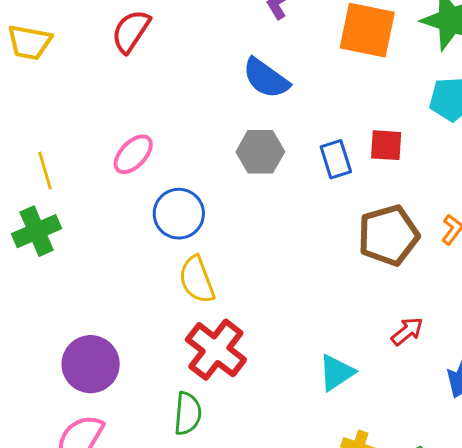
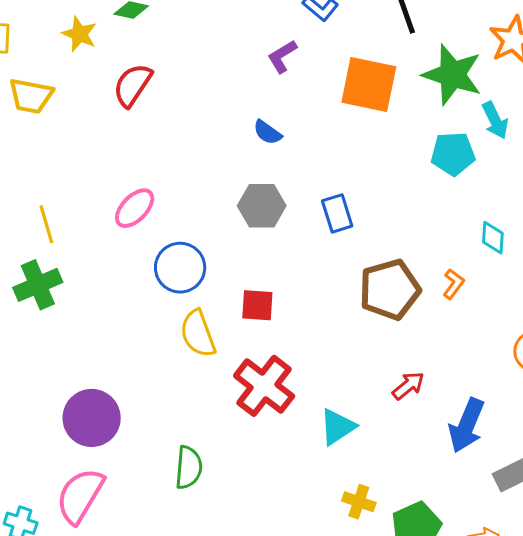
blue semicircle: (266, 78) -> (267, 132), size x0.6
red square: (386, 145) -> (257, 305), moved
red cross: (216, 350) -> (264, 386), moved

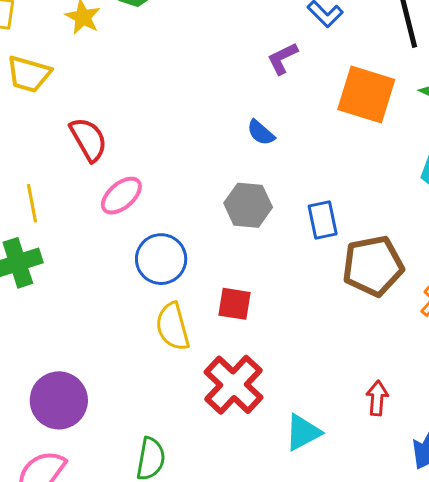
red semicircle: (132, 85) -> (88, 139), moved, turned 111
brown pentagon: (390, 290) -> (373, 266), moved
red arrow: (408, 386) -> (377, 398), turned -52

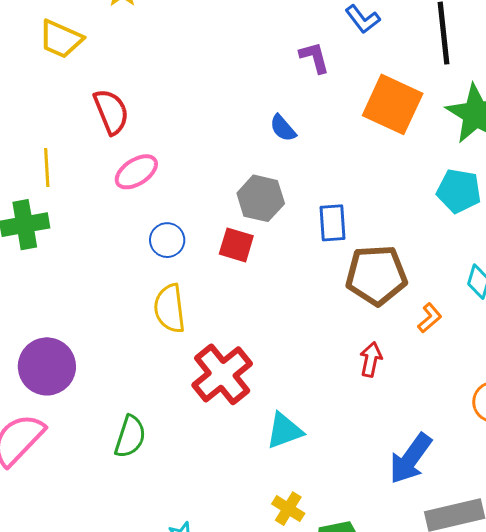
purple L-shape: (283, 58) -> (314, 57), turned 93
blue circle: (161, 259) -> (167, 240), size x0.7
red square: (234, 304) -> (236, 245), moved
red arrow: (377, 398) -> (371, 359), moved

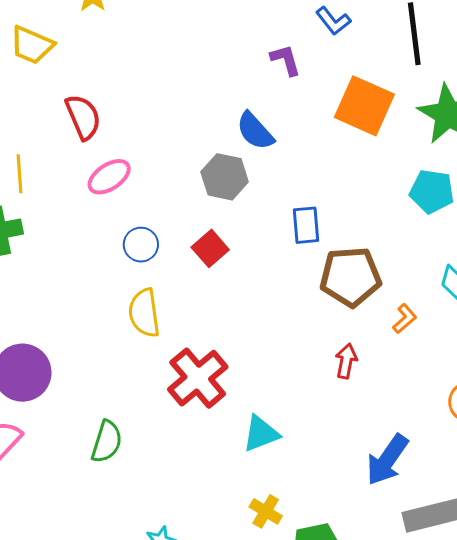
blue semicircle: (283, 128) -> (255, 131), size x1.4
gray hexagon: (261, 198) -> (225, 177), moved
red square: (236, 245) -> (210, 248), turned 33

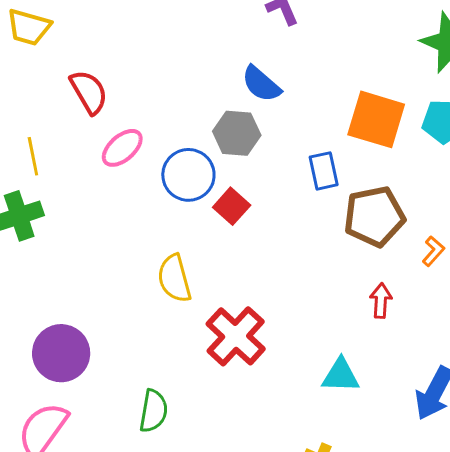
orange square: (364, 106) -> (376, 119), moved
blue circle: (141, 245) -> (188, 175), moved, size x1.5
cyan triangle: (261, 434) -> (341, 375), moved, turned 30

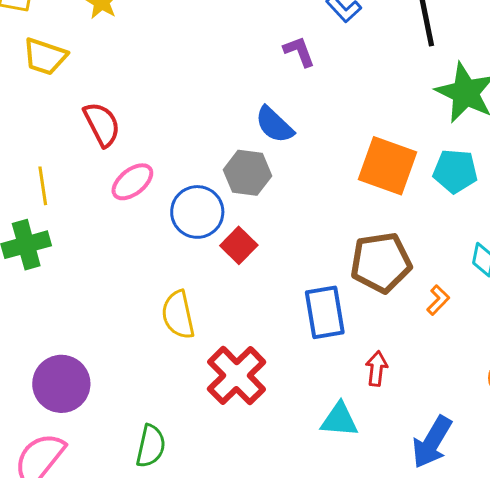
blue rectangle: (324, 171) -> (325, 312), moved, size x1.4
red arrow: (381, 301) -> (377, 369), moved

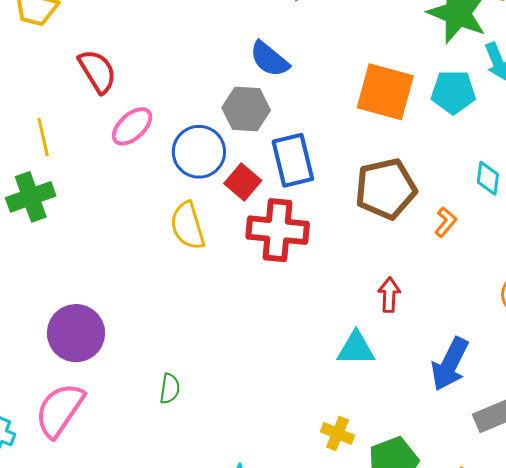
blue rectangle: (325, 312) -> (293, 160), moved
yellow semicircle: (178, 315) -> (188, 226), moved
red cross: (237, 376) -> (278, 230), moved, turned -36
green semicircle: (151, 446) -> (170, 389), size x0.7

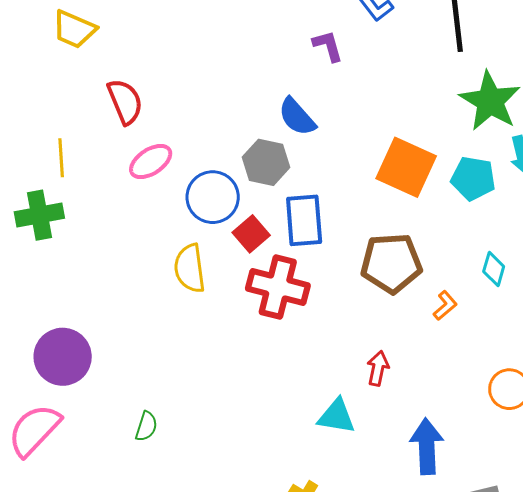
blue arrow: (450, 364) -> (427, 446), turned 142

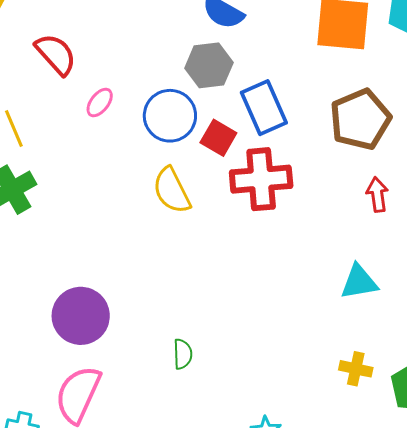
pink ellipse: (151, 161) -> (100, 103), size x0.7
red arrow: (378, 368) -> (377, 195), moved

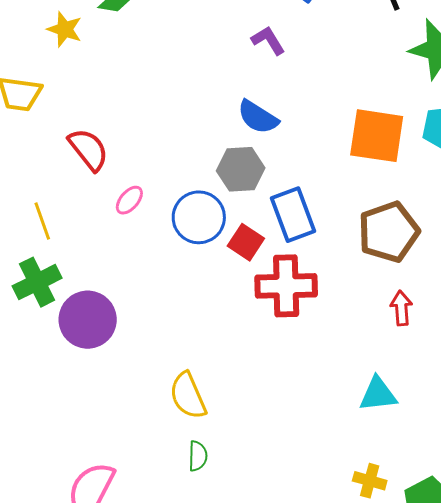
yellow semicircle: (172, 191) -> (188, 396), moved
purple circle: (81, 316) -> (88, 320), moved

